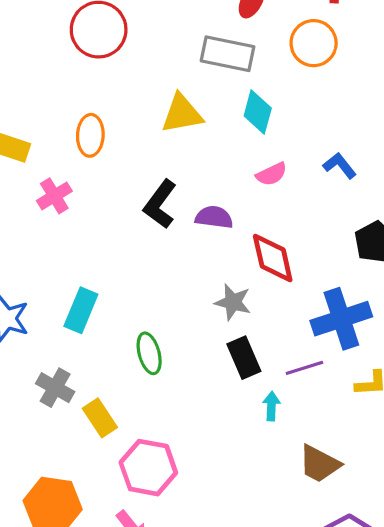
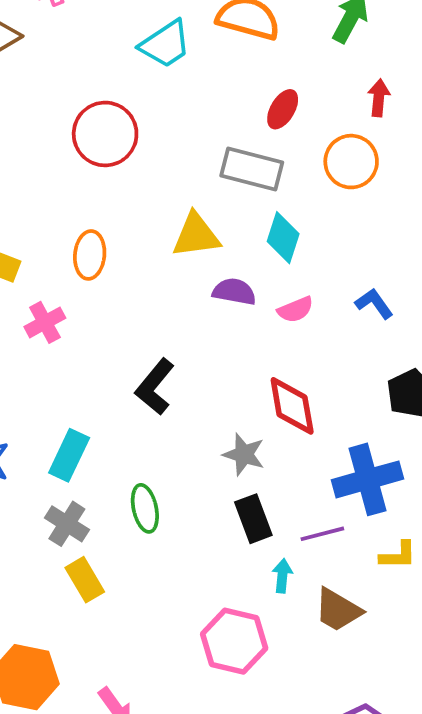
black L-shape: (160, 204) -> (155, 387), moved
purple semicircle: (214, 217) -> (234, 292), moved
gray cross: (55, 388) -> (67, 524), moved
brown trapezoid: (319, 464) -> (338, 610), moved
pink hexagon: (148, 468) -> (234, 641), moved

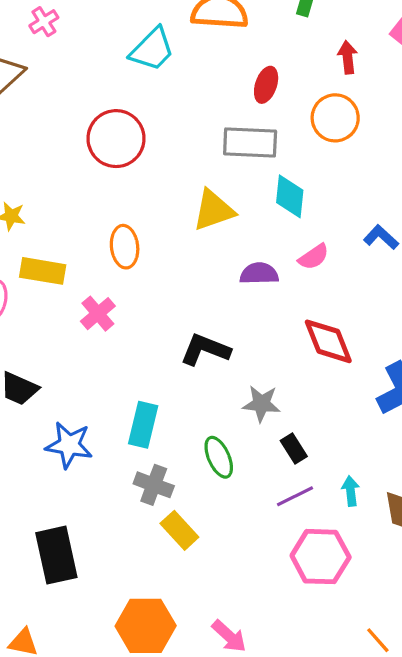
purple semicircle: (234, 292) -> (259, 274), moved
black L-shape: (155, 387) -> (205, 350), turned 84
gray star: (244, 454) -> (262, 404), moved
black rectangle: (253, 519) -> (294, 449), moved, size x0.7
purple line: (322, 534) -> (295, 496), moved

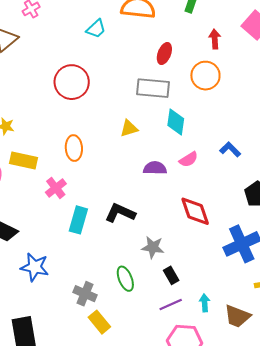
cyan trapezoid: (152, 49) -> (96, 29), size x0.7
yellow triangle: (214, 210) -> (129, 128), size x0.7
cyan rectangle: (143, 425) -> (78, 220), moved

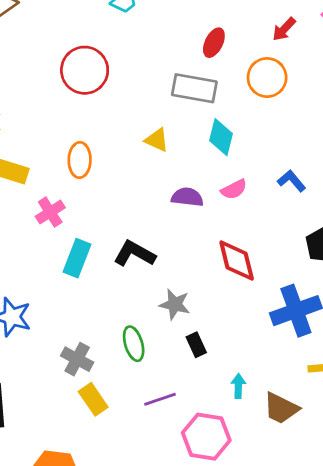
red arrow: (215, 39) -> (284, 29), turned -138
yellow triangle: (129, 128) -> (157, 140), turned 36
purple line: (171, 305) -> (160, 399), moved

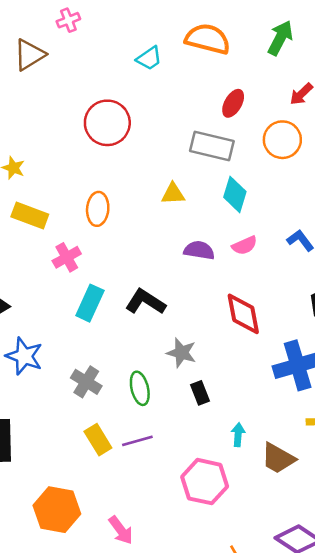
yellow triangle: (157, 140) -> (173, 194), turned -30
gray cross: (77, 359) -> (86, 382), moved
purple line: (160, 399) -> (137, 441), moved

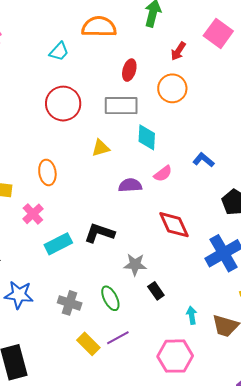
red circle: (107, 123) -> (63, 104), moved
cyan rectangle: (90, 303) -> (58, 244), turned 52

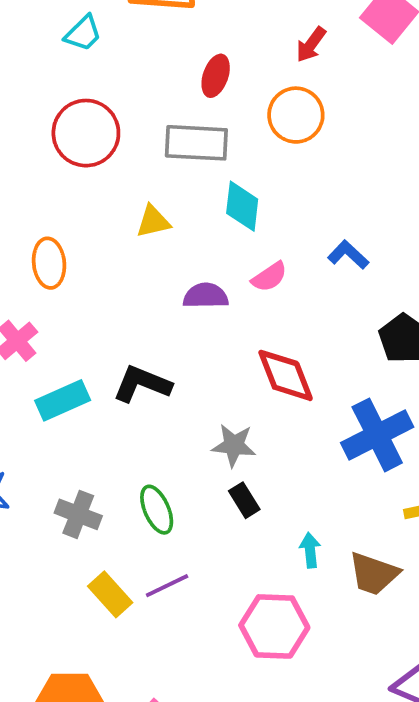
gray star: (135, 265) -> (234, 445), moved

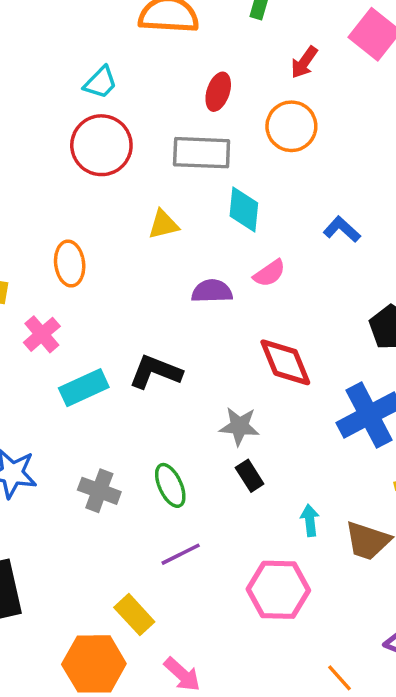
cyan trapezoid: (83, 33) -> (100, 83), moved
blue L-shape: (348, 255) -> (342, 229), moved
yellow rectangle: (110, 594) -> (134, 615), moved

